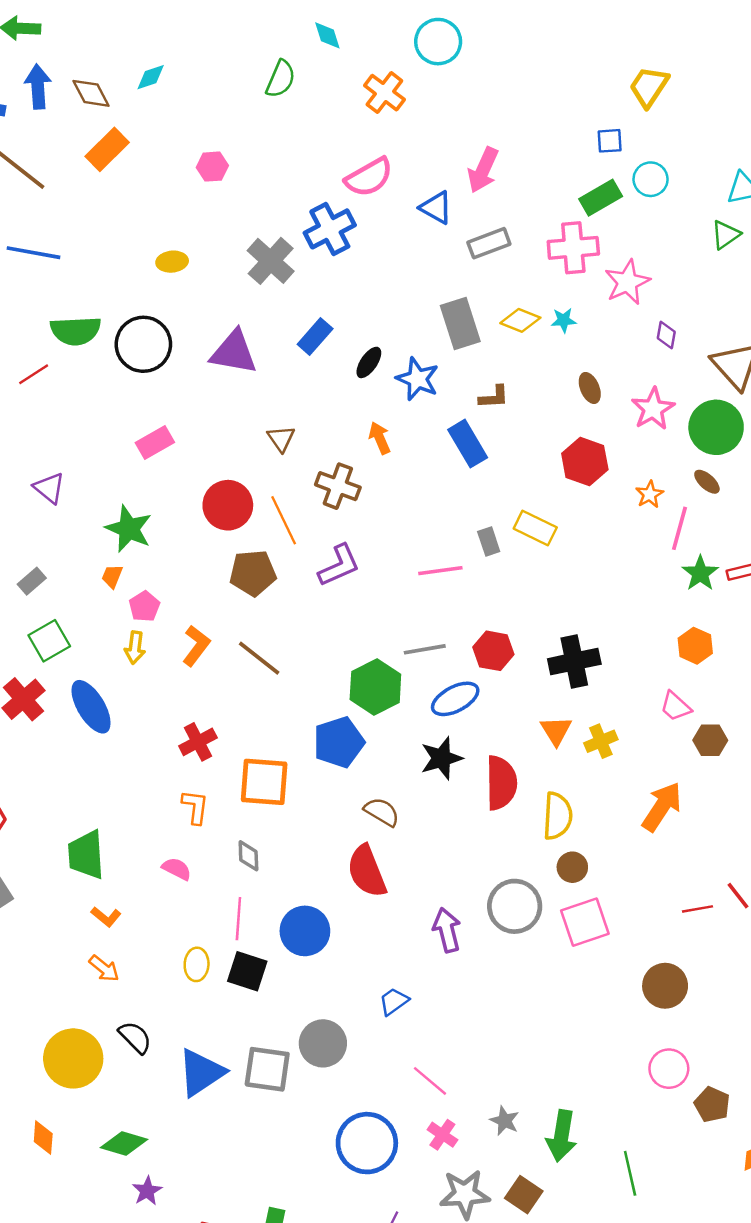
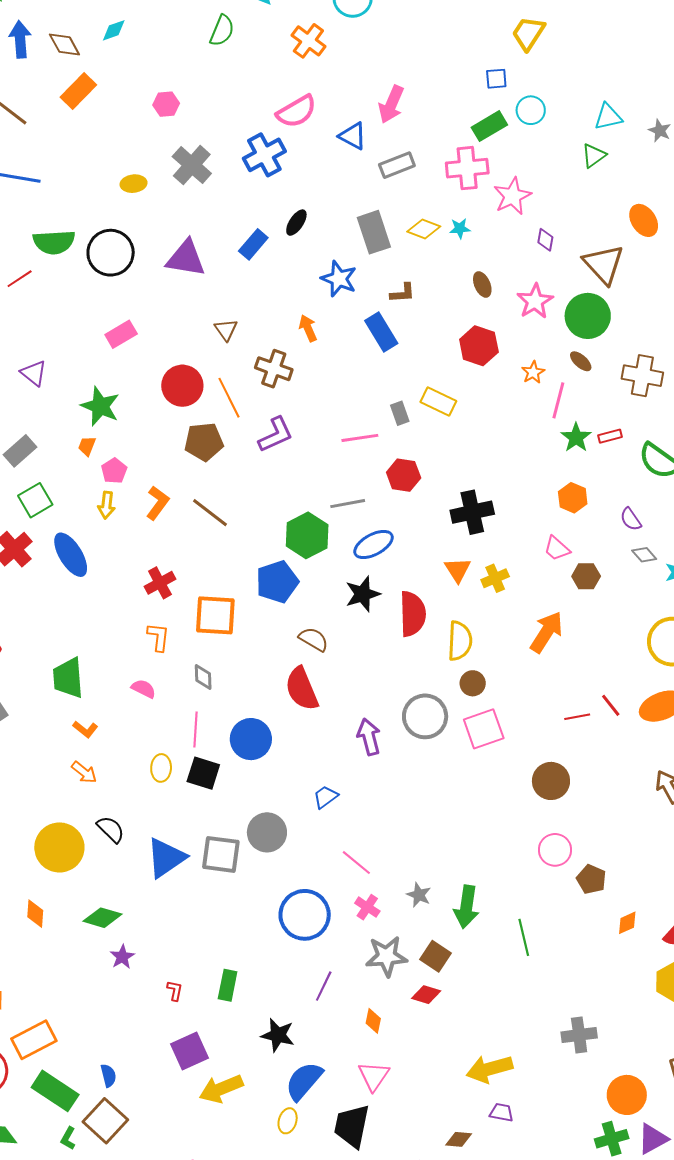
gray cross: (271, 261) -> (192, 165), moved
black ellipse: (369, 362) -> (296, 223), moved
gray rectangle: (32, 581) -> (20, 451), size x1.4
red hexagon: (493, 651) -> (404, 475), moved

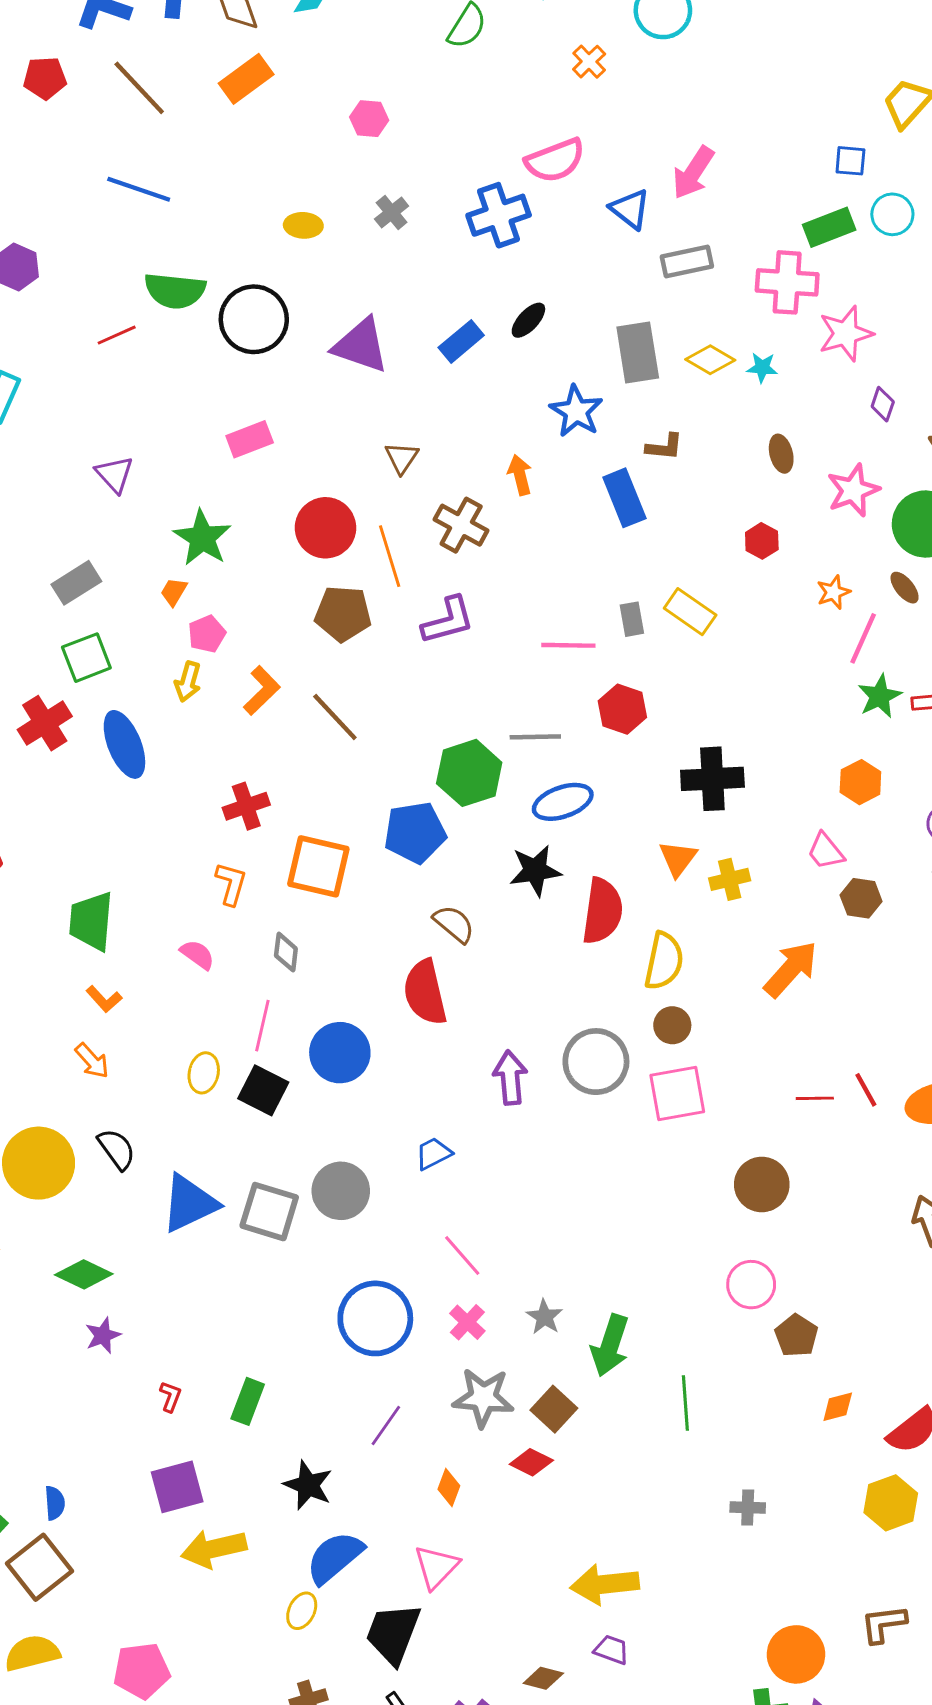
orange cross: (308, 41) -> (589, 62), size x0.7
gray cross: (192, 165) -> (392, 213), size x0.6
red hexagon: (479, 346) -> (762, 541), size x0.6
gray cross: (579, 1035) -> (748, 1507), moved, size x0.7

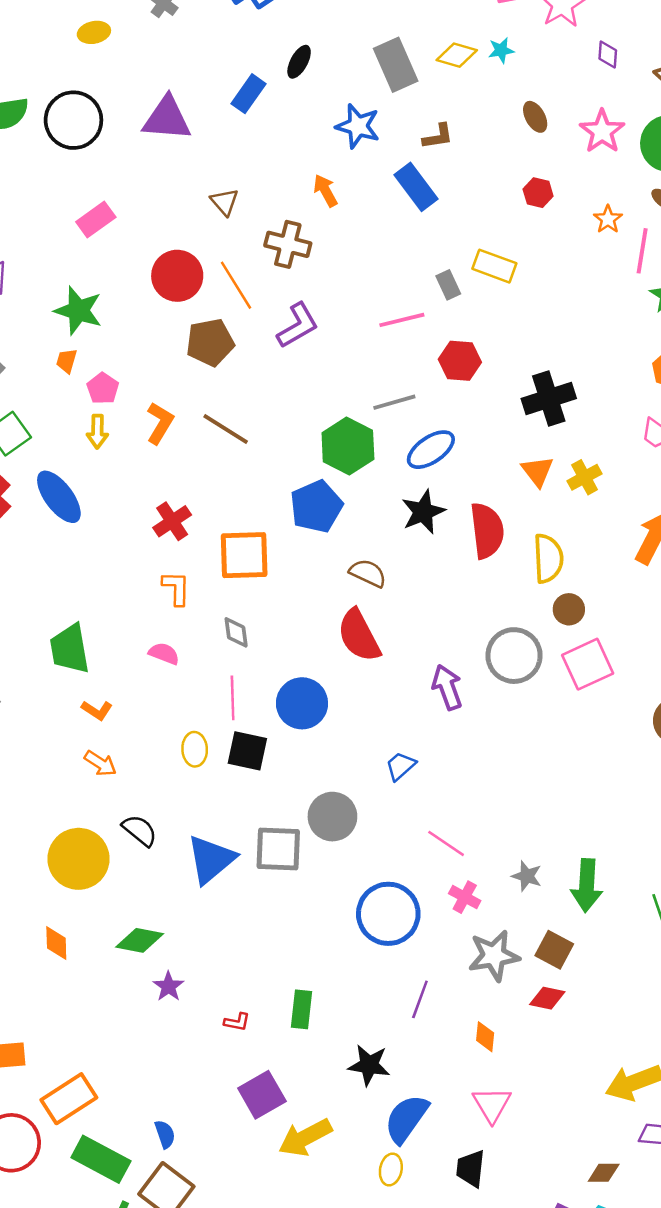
red L-shape: (170, 1397) -> (237, 1022), turned 95
black trapezoid: (393, 1634) -> (471, 1169), size x0.7

